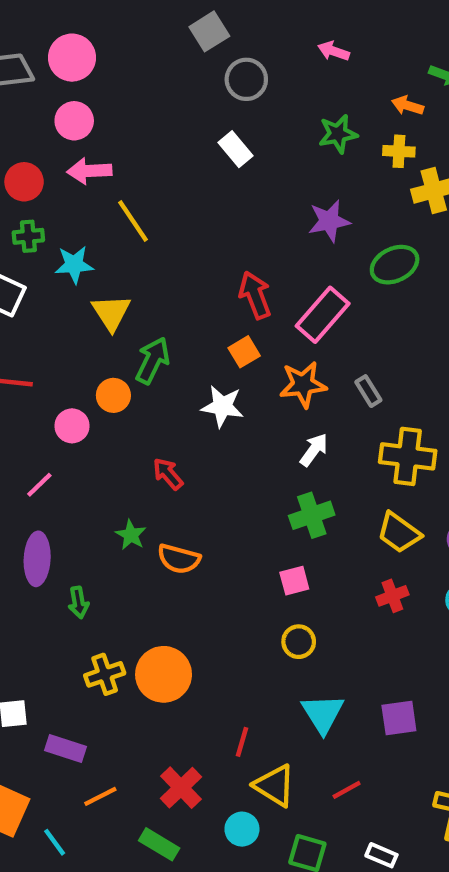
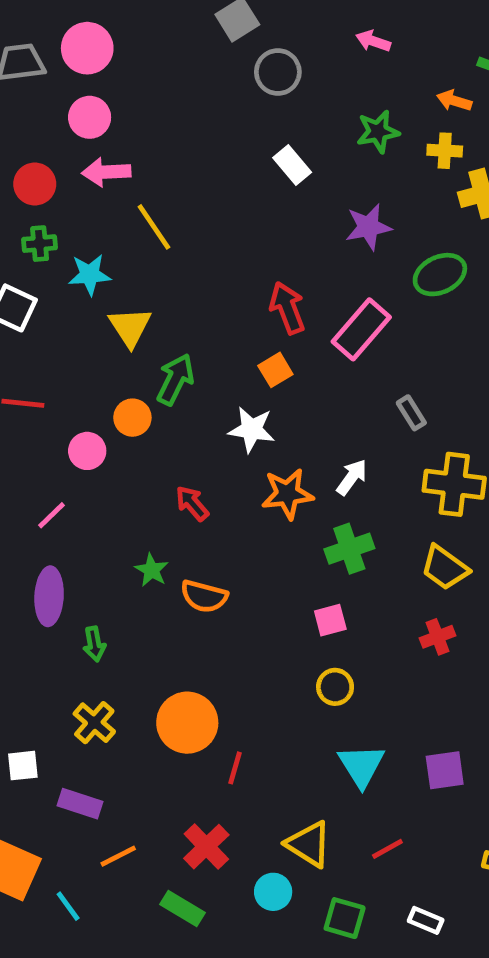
white rectangle: (235, 149) -> (292, 165), moved
orange star: (303, 384) -> (287, 494), moved
yellow cross: (105, 674) -> (94, 723), moved, turned -30
red line: (242, 742) -> (235, 768), moved

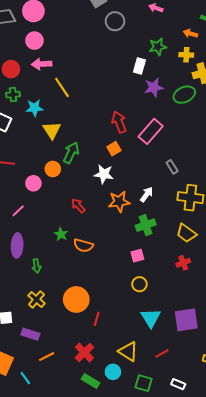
white rectangle: (292, 165) -> (139, 66), moved, turned 56
green ellipse: (440, 275) -> (184, 95), moved
purple square: (445, 770) -> (186, 320), size x1.4
green rectangle: (183, 909) -> (91, 381), moved

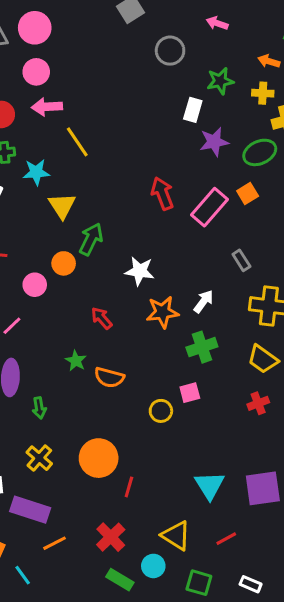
gray circle: (115, 21) -> (170, 51), moved
orange square: (114, 149) -> (248, 193), moved
yellow circle: (139, 284) -> (161, 411), moved
purple rectangle: (30, 334) -> (30, 510), size x1.4

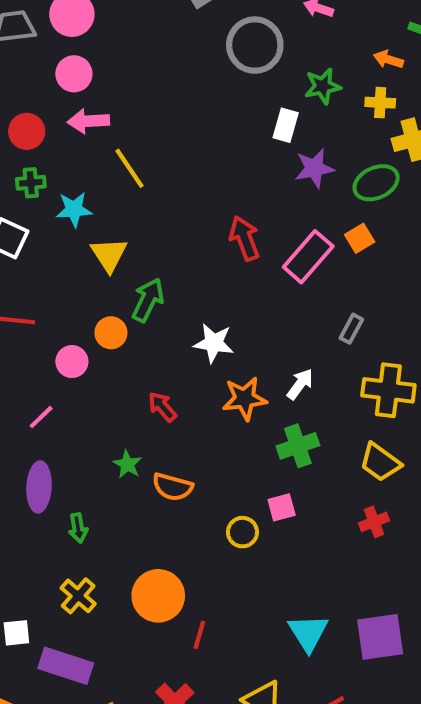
gray circle: (170, 51) -> (255, 45), size x1.4
gray rectangle: (241, 260) -> (351, 329), turned 60

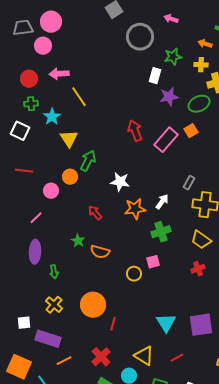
pink circle: (74, 74) -> (43, 46), moved
cyan star: (74, 209) -> (52, 117), turned -30
gray rectangle: (351, 329) -> (189, 183), moved

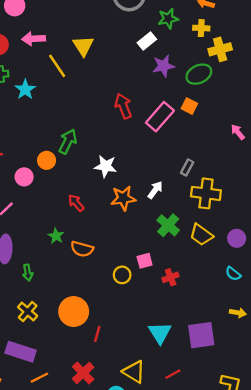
white rectangle: (155, 76) -> (147, 41), turned 35
orange square: (191, 131) -> (189, 106), turned -32
yellow triangle: (69, 139) -> (83, 46), moved
green cross: (161, 232) -> (168, 225), moved, turned -30
red cross: (198, 269) -> (171, 277), moved

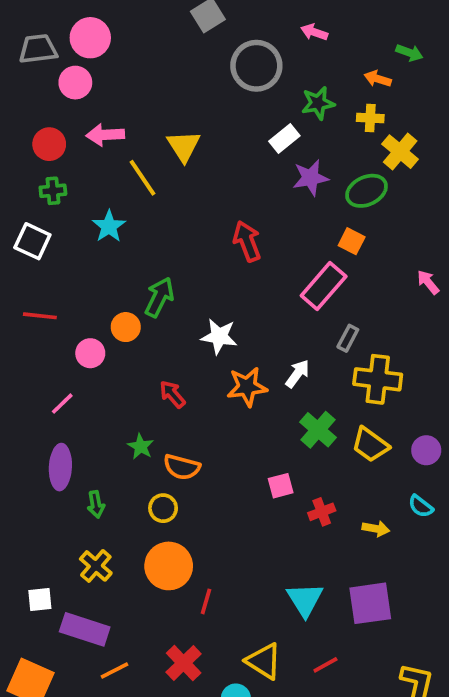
yellow cross: (220, 49) -> (400, 152), turned -35
cyan star: (25, 89) -> (109, 226), moved
pink rectangle: (160, 117) -> (324, 286), moved
yellow circle: (122, 275) -> (163, 508), moved
yellow arrow: (238, 313) -> (376, 529), moved

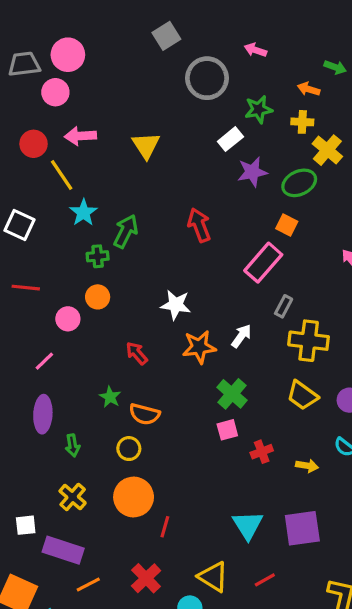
yellow line: (143, 178) -> (62, 175), moved
green cross: (53, 191) -> (98, 256), moved
green arrow: (159, 297) -> (126, 231), moved
green cross: (318, 430) -> (232, 394), moved

